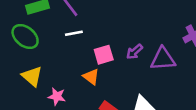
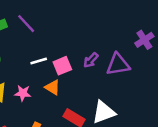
white line: (74, 33) -> (39, 61), moved
pink star: (57, 96) -> (23, 93), moved

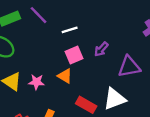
white line: (39, 61) -> (70, 30), moved
purple triangle: (118, 65) -> (129, 67), moved

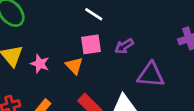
white line: (70, 30) -> (94, 14), turned 35

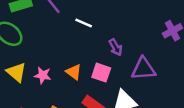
pink square: (91, 44) -> (101, 73), moved, turned 36
purple arrow: (124, 46) -> (116, 47), turned -77

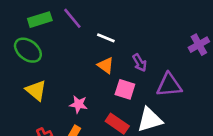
orange triangle: (74, 72) -> (106, 65), moved
pink star: (43, 75) -> (78, 104), moved

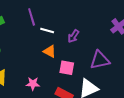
purple line: (72, 18) -> (32, 17), moved, turned 30
purple arrow: (140, 63) -> (73, 36), moved, turned 72

